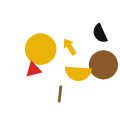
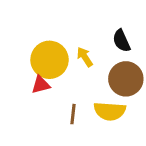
yellow semicircle: (78, 73) -> (110, 111), moved

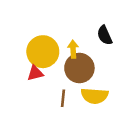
yellow arrow: (85, 57) -> (73, 49), turned 30
brown circle: (126, 79) -> (79, 68), moved

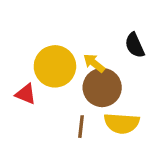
yellow arrow: (73, 49) -> (94, 63), turned -48
red triangle: (35, 73) -> (26, 94), moved, turned 36

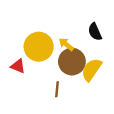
yellow semicircle: (122, 123) -> (91, 70), moved, turned 120

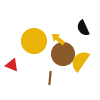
red triangle: (18, 66) -> (12, 65), moved

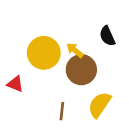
yellow semicircle: (80, 61) -> (99, 105), moved
brown line: (50, 78) -> (62, 111), moved

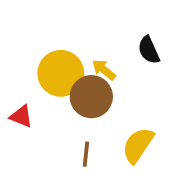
brown circle: (81, 70) -> (91, 97), moved

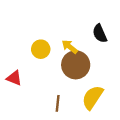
yellow circle: (61, 73) -> (41, 49), size x0.6
brown circle: (91, 97) -> (76, 65), moved

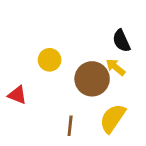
yellow arrow: (70, 47) -> (116, 67), moved

